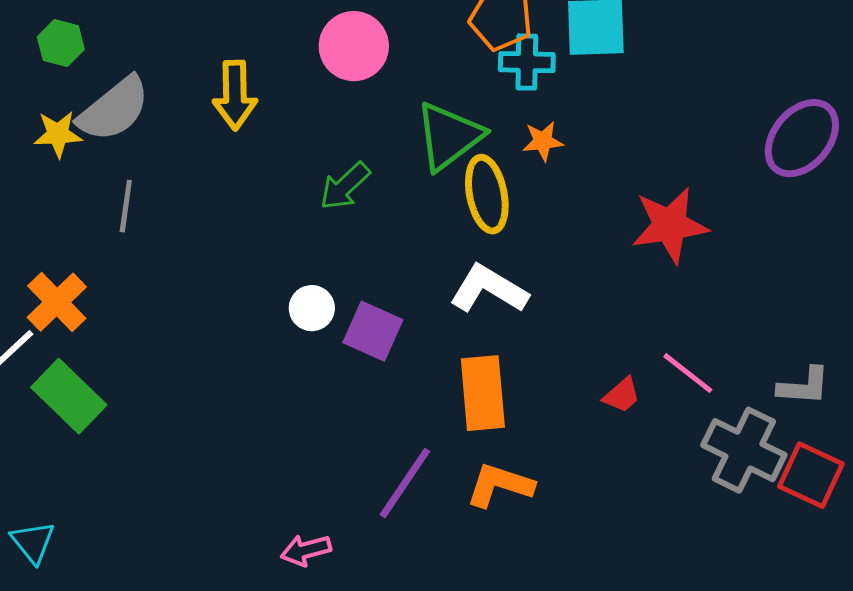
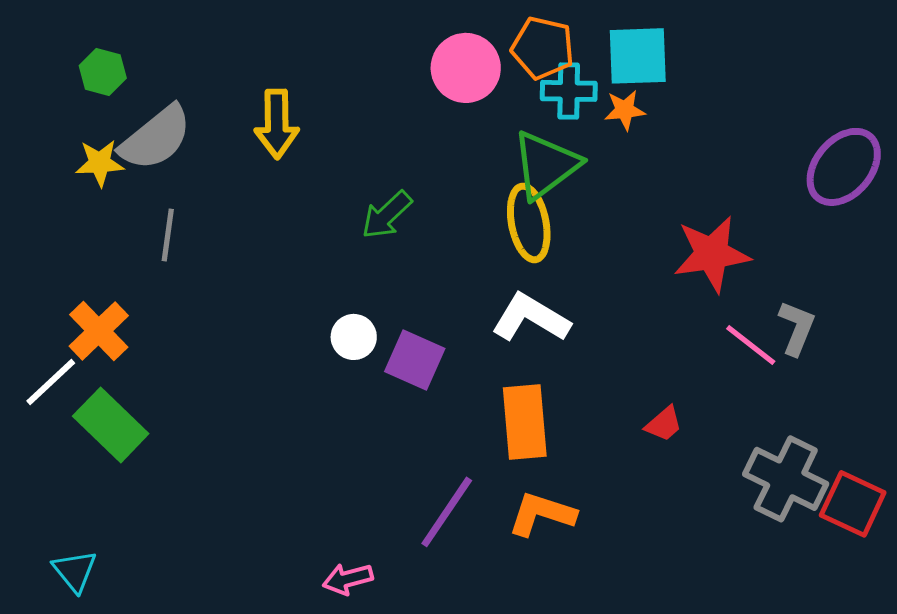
pink circle: (354, 46) -> (466, 68), moved
green triangle: (449, 136) -> (546, 165), moved
orange star: (543, 141) -> (625, 110), moved
pink line: (688, 373) -> (751, 345), moved
gray L-shape: (804, 386) -> (797, 328), moved, turned -72

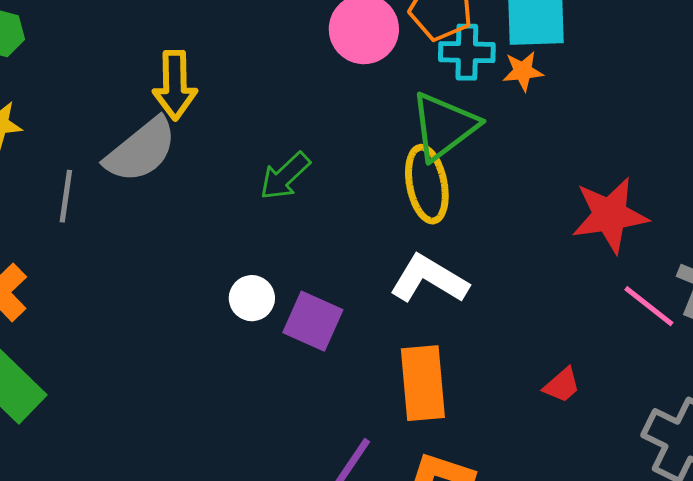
gray semicircle: (156, 138) -> (141, 150), moved

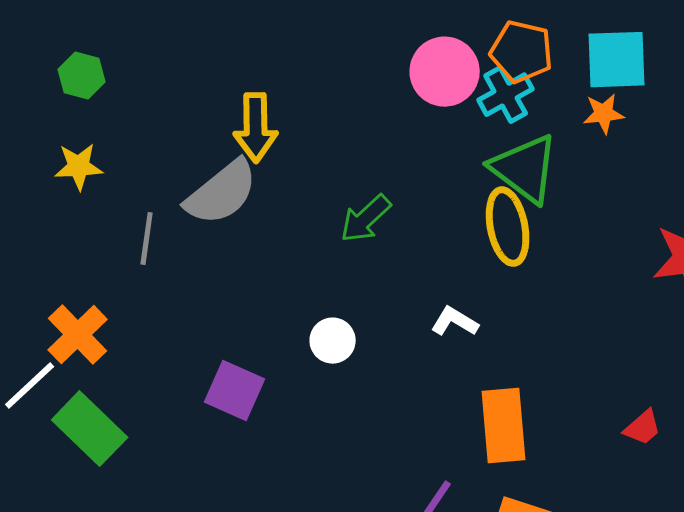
cyan cross: (467, 52) -> (506, 95), moved, turned -30
green triangle: (444, 126) -> (525, 169), turned -46
white L-shape: (429, 279) -> (455, 322), moved, size x0.6
purple square: (313, 321) -> (235, 391), moved

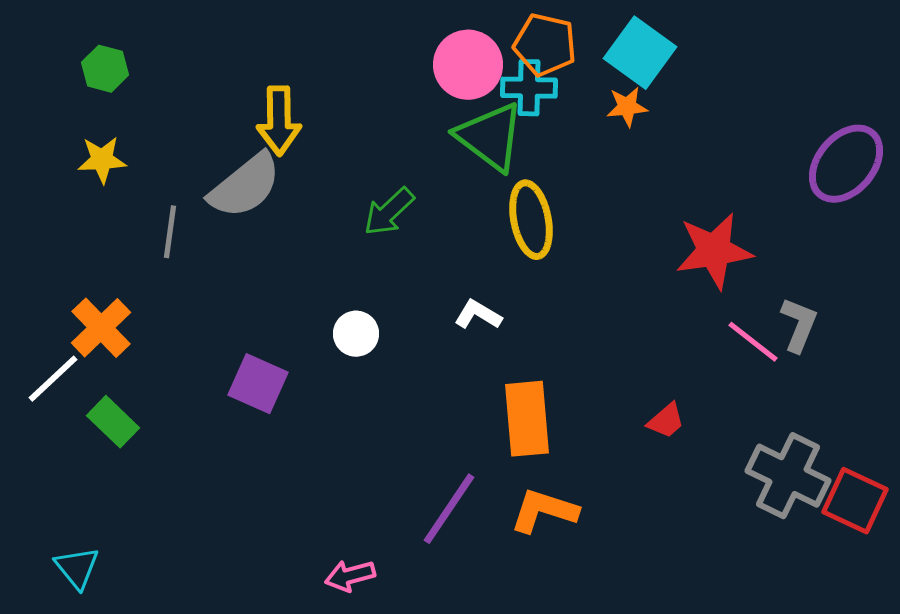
cyan square: (617, 60) -> (640, 53), turned 38
cyan cross: (506, 95) -> (529, 88), turned 30
green triangle: (525, 169) -> (490, 137), moved
green rectangle: (90, 429) -> (113, 422), size x0.7

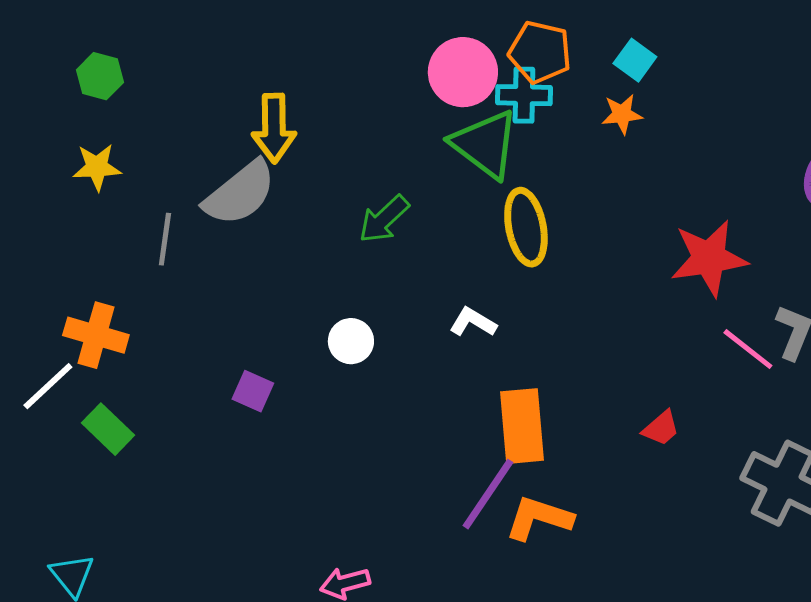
cyan square: (640, 53) -> (635, 60), size x0.6
orange cross: (101, 328) -> (96, 335), turned -30
purple square: (258, 384) -> (253, 391), size x0.7
purple line: (449, 509) -> (488, 494), moved

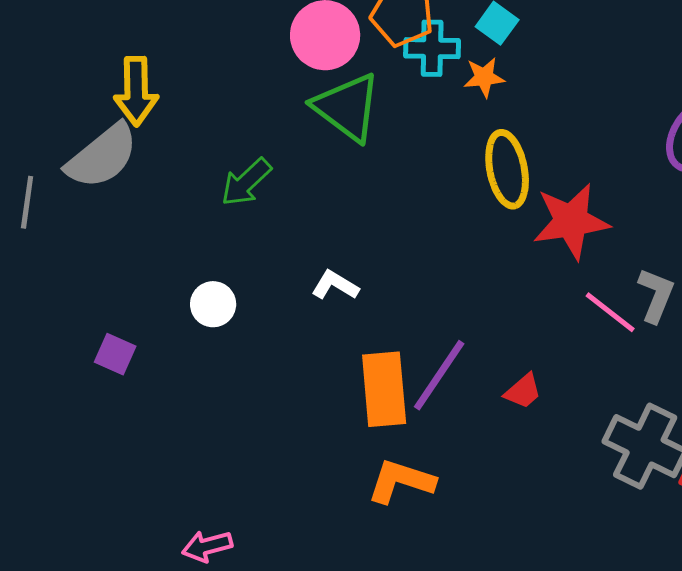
cyan cross: (524, 95) -> (432, 48), moved
yellow ellipse: (526, 227) -> (507, 169), moved
purple line: (488, 494) -> (439, 375), moved

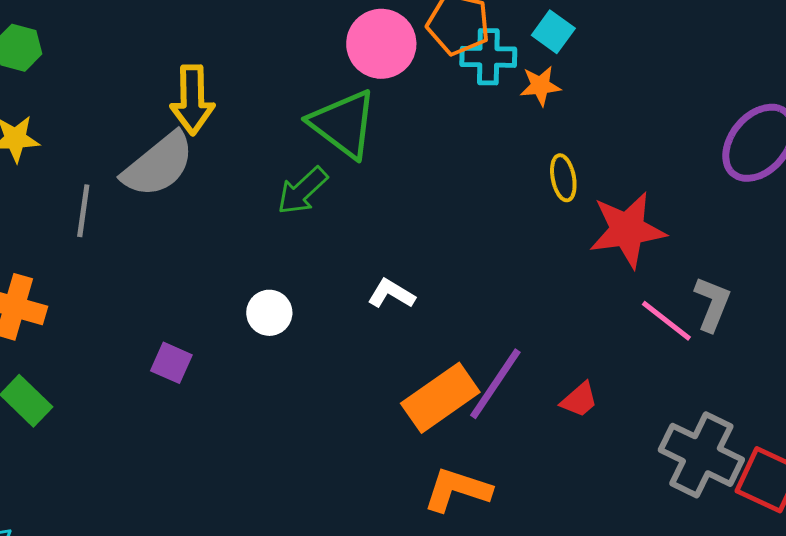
green triangle: (347, 107) -> (343, 124), moved
yellow ellipse: (507, 169) -> (563, 178), size x0.6
orange rectangle: (384, 389) -> (440, 398), turned 60

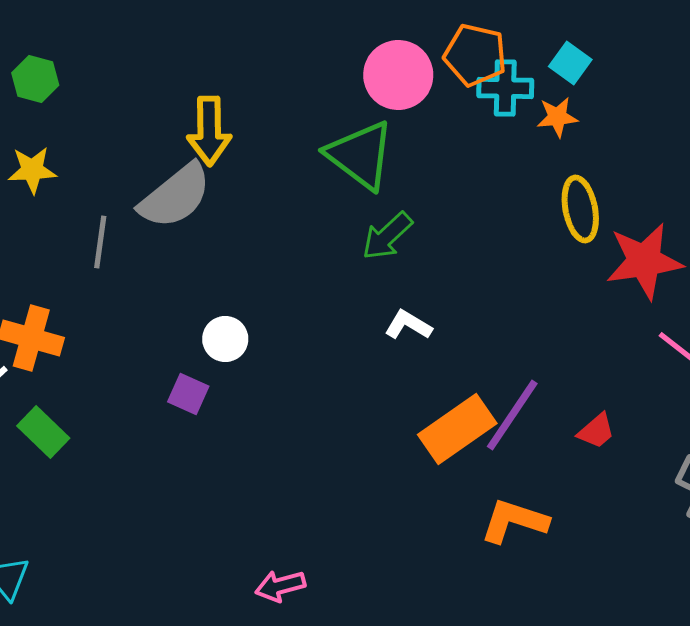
yellow ellipse: (563, 178) -> (580, 209), size x1.4
green arrow: (302, 191) -> (387, 236), moved
white circle: (269, 313) -> (225, 339), moved
orange L-shape: (457, 490) -> (514, 521), moved

